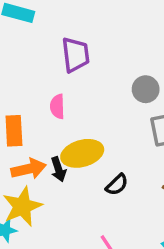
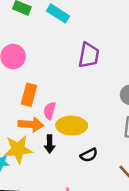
pink semicircle: (57, 107) -> (50, 111), moved
black arrow: (58, 169) -> (50, 144), moved

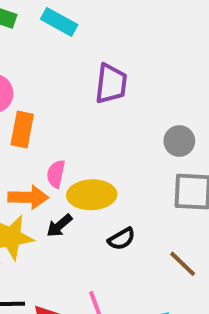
orange rectangle: (29, 95) -> (22, 130), moved
black arrow: (50, 144) -> (59, 226), turned 54

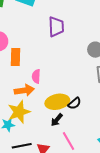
yellow ellipse: (92, 195) -> (57, 102), moved
black arrow: (59, 226) -> (57, 120), moved

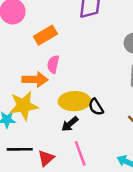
orange rectangle: (16, 57) -> (45, 35), moved, turned 48
black semicircle: (74, 103) -> (96, 107), turned 88

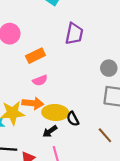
pink semicircle: (53, 64) -> (40, 80), turned -128
orange arrow: (35, 79) -> (33, 103), moved

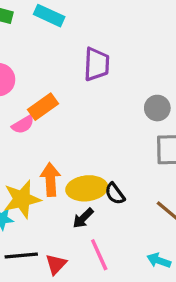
pink semicircle: (40, 80) -> (23, 125), moved
orange arrow: (33, 103) -> (50, 180), turned -90

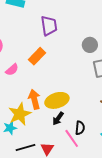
orange rectangle: (43, 107) -> (37, 56), moved
black semicircle: (115, 194) -> (80, 128), moved, turned -128

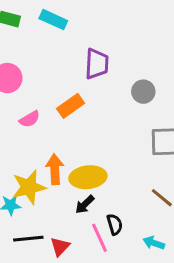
gray circle: (90, 45) -> (143, 92), moved
black semicircle: (80, 128) -> (115, 224), turned -32

